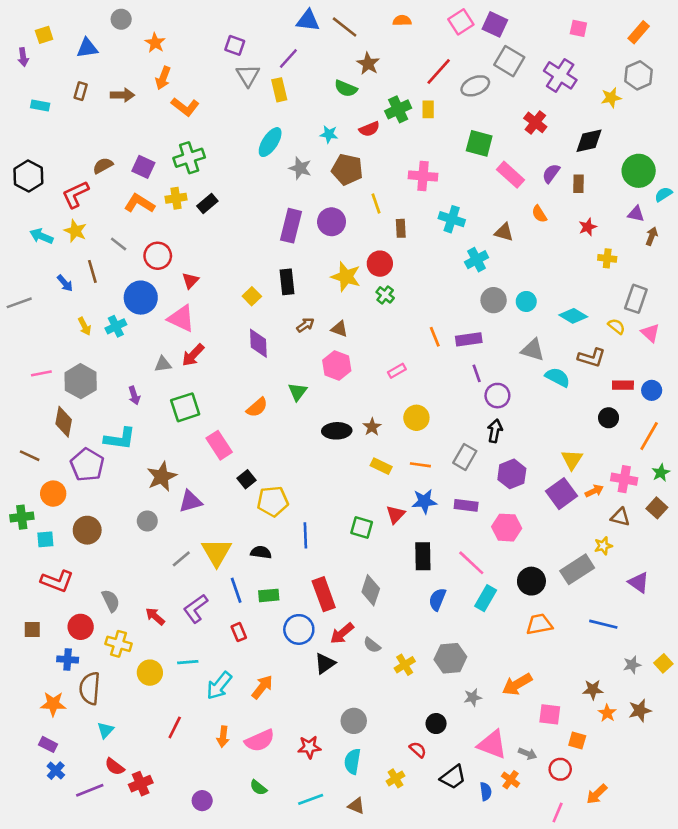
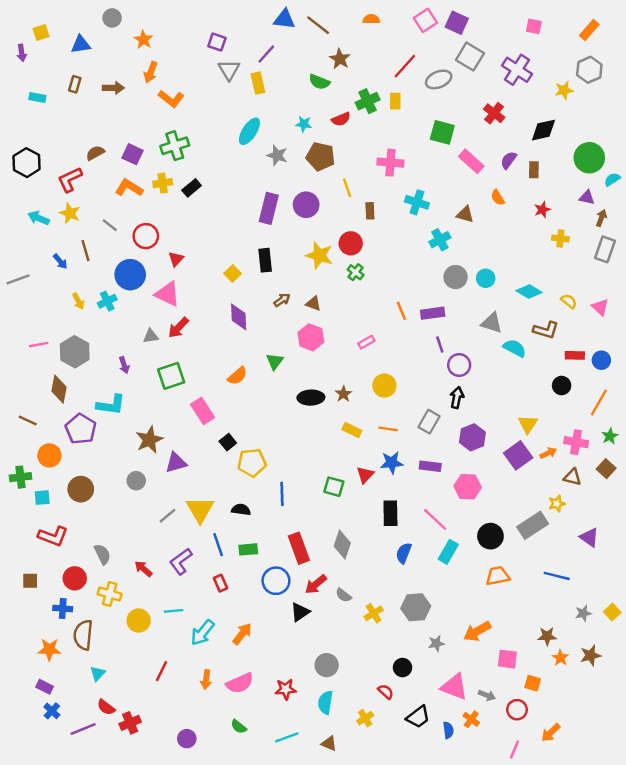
gray rectangle: (636, 299) -> (605, 249), moved

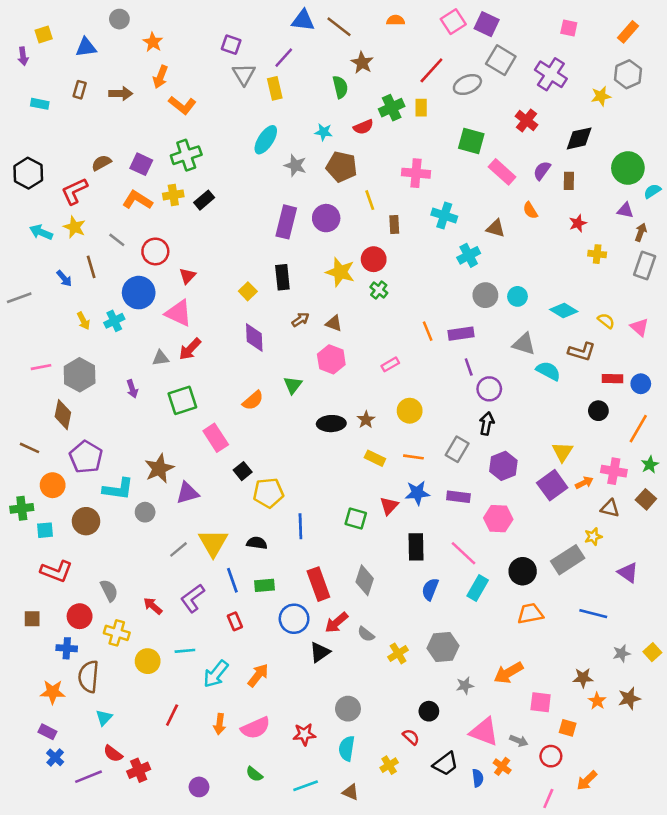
green semicircle: (319, 82) -> (340, 87), turned -125
cyan L-shape: (111, 405) -> (118, 489), moved

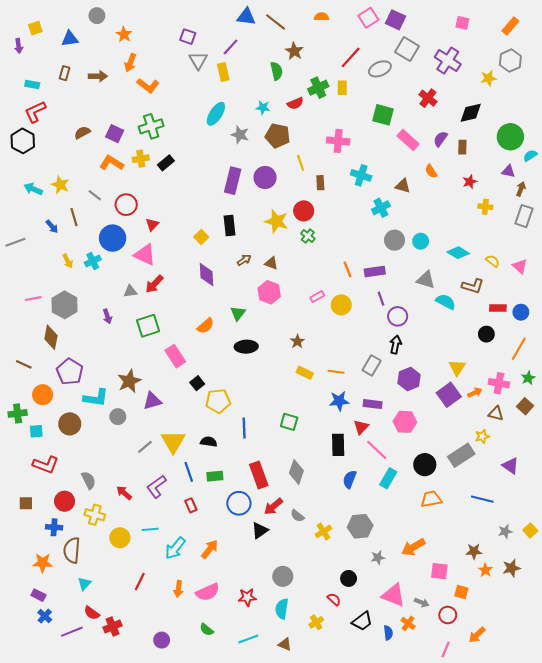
red L-shape: (74, 191) -> (35, 112), moved
yellow circle: (410, 411) -> (341, 305), moved
black ellipse: (331, 424) -> (246, 347), moved
red triangle: (389, 506) -> (361, 427), moved

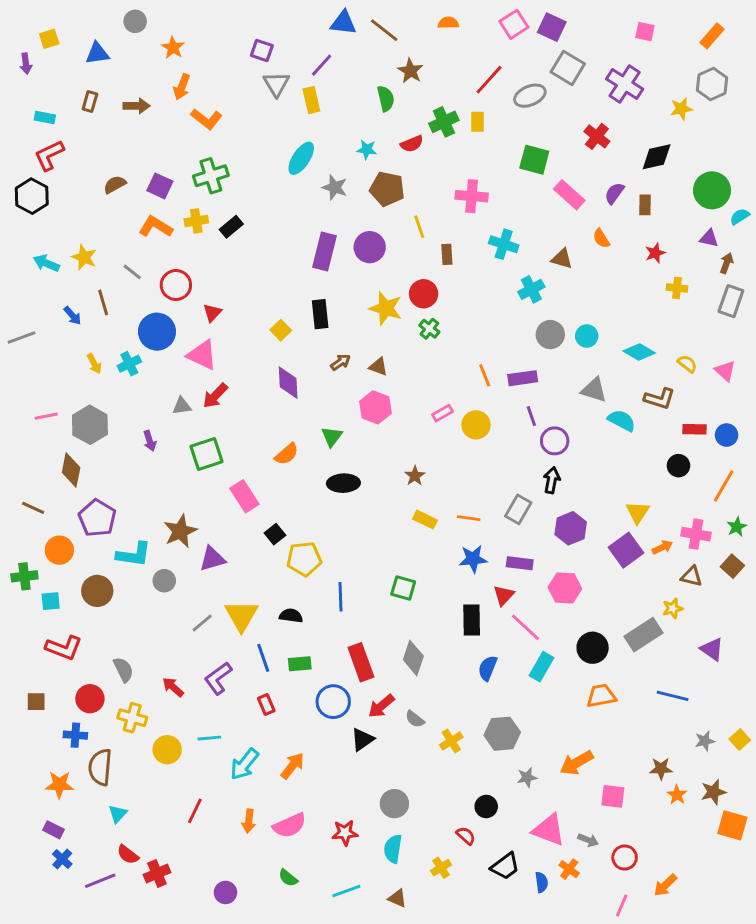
orange square: (461, 592) -> (732, 825), moved, size x1.5

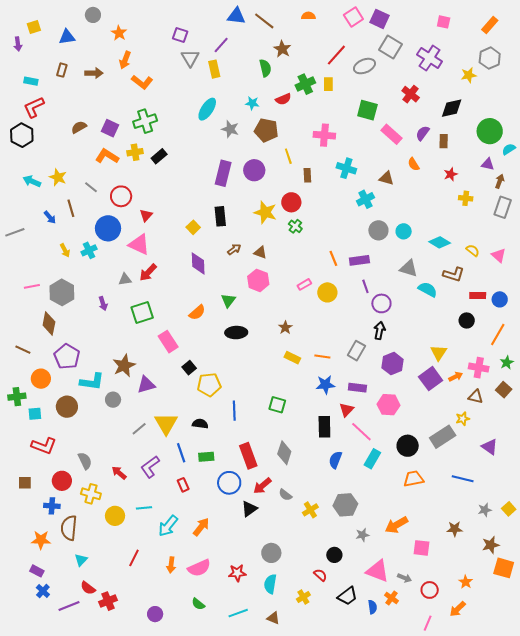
orange star: (677, 795) -> (466, 582), moved

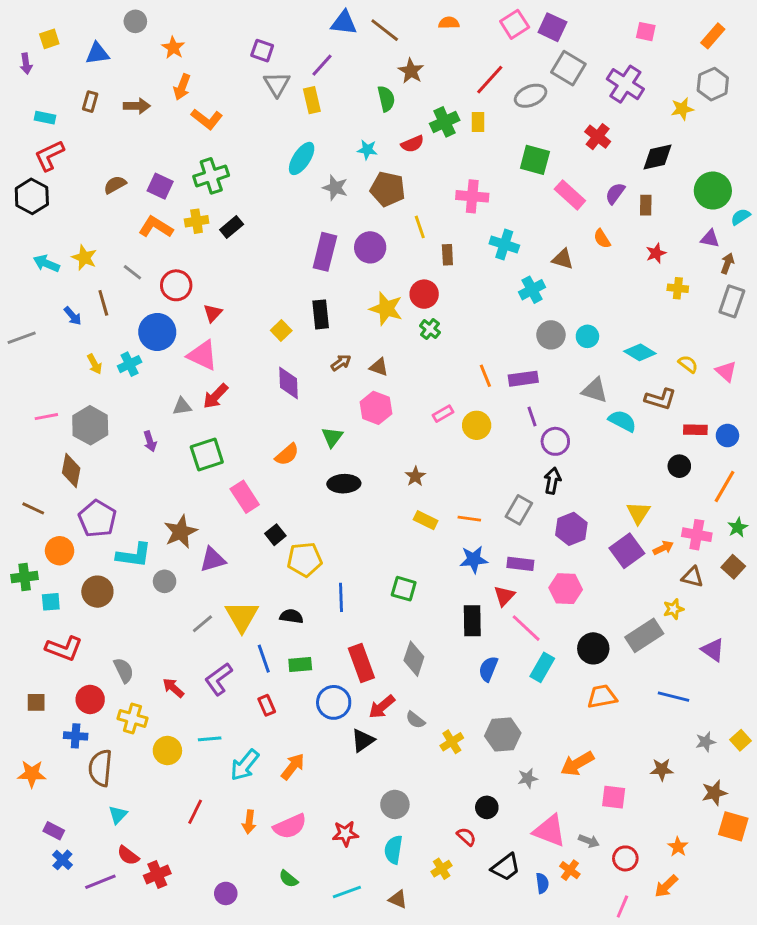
orange star: (41, 540) -> (32, 774), moved

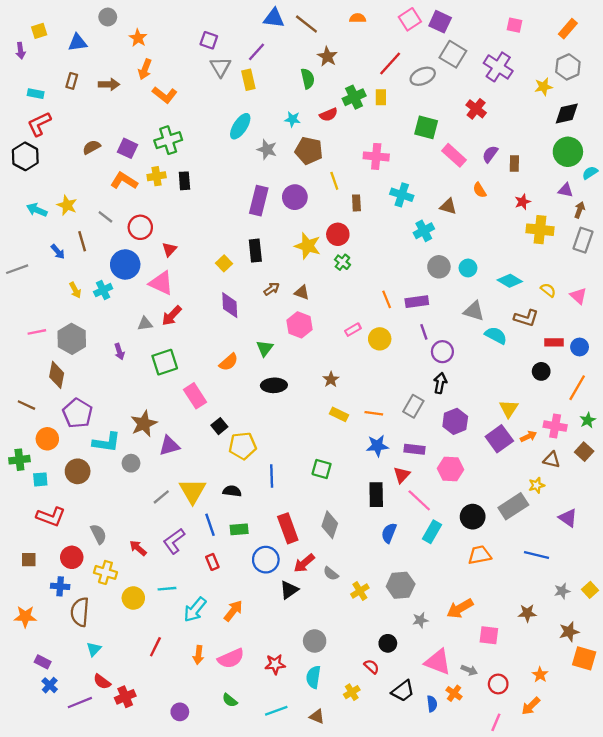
black diamond: (657, 157) -> (567, 113), moved
black rectangle: (232, 227) -> (184, 181), turned -54
yellow cross: (678, 288) -> (540, 230), size x1.6

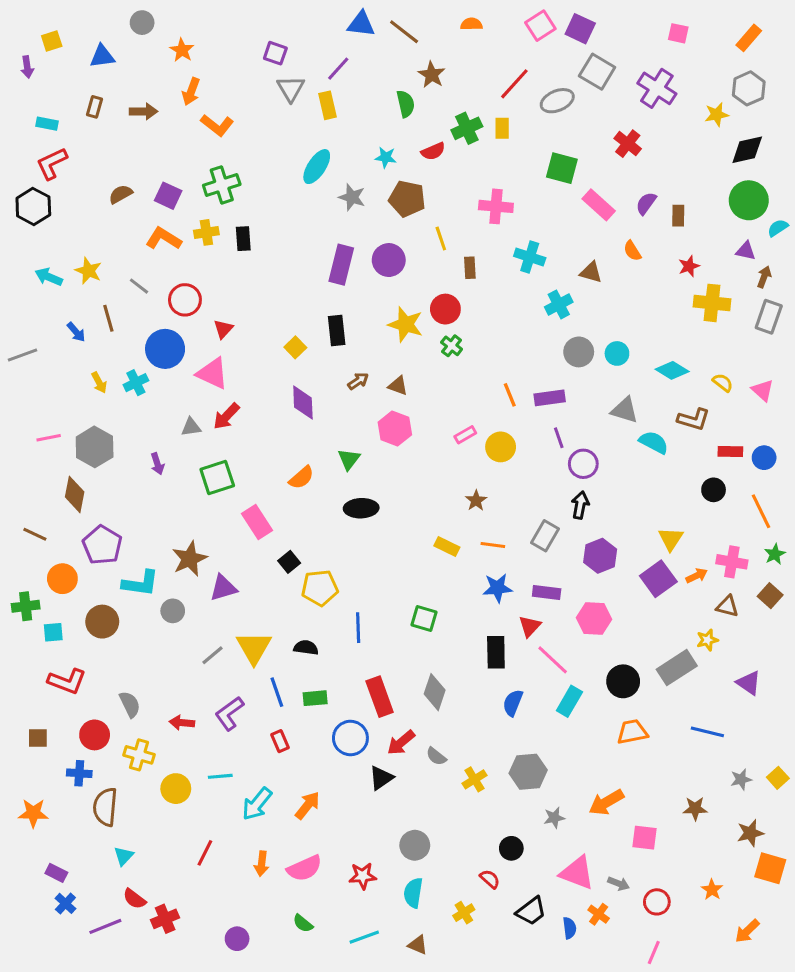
brown star: (331, 380) -> (476, 501), moved
orange line: (577, 388) -> (761, 511), turned -56
red arrow: (138, 548) -> (182, 723), turned -36
orange arrow: (531, 706) -> (747, 931), moved

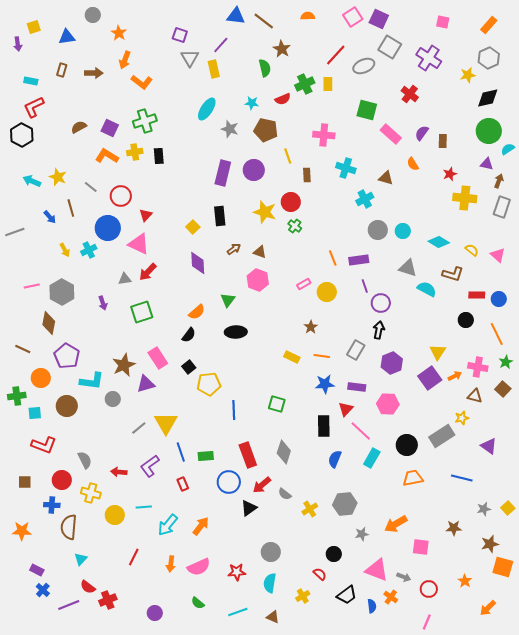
pink rectangle: (257, 522) -> (158, 358), moved
black semicircle: (306, 648) -> (189, 335), moved, turned 119

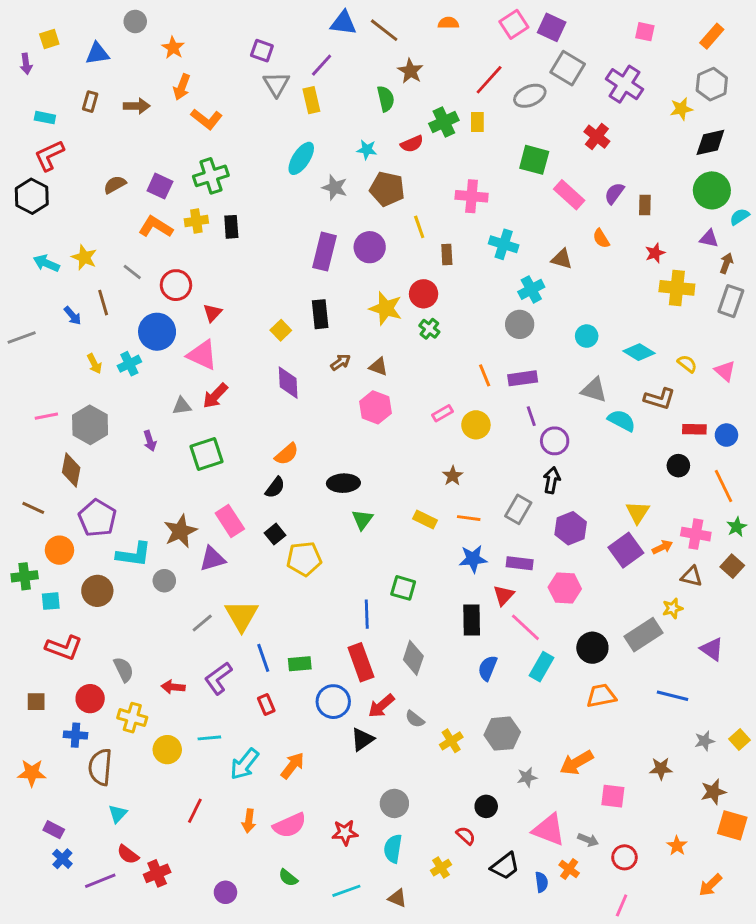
gray circle: (378, 230) -> (520, 324), moved
green triangle: (228, 300) -> (362, 520), moved
blue line: (234, 410) -> (367, 614), moved

